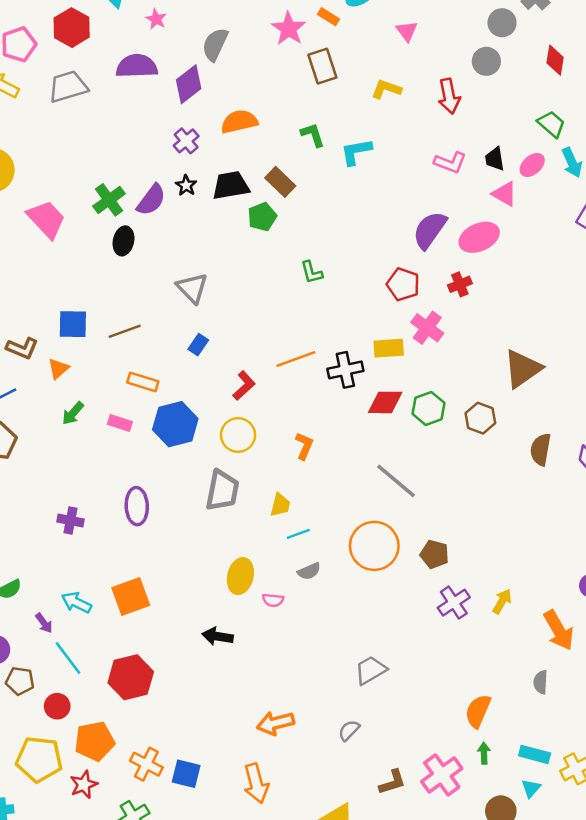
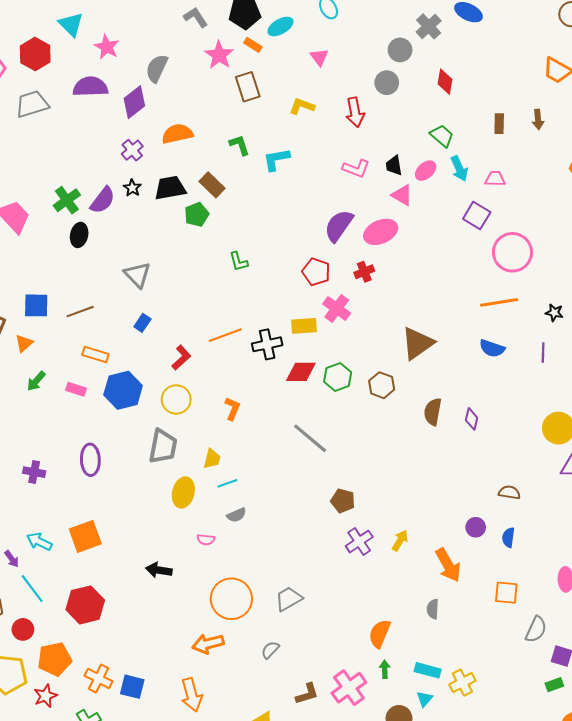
pink star: (156, 19) -> (107, 47), size x1.4
orange circle: (374, 546) -> (231, 599), moved
yellow ellipse: (240, 576) -> (183, 492), moved

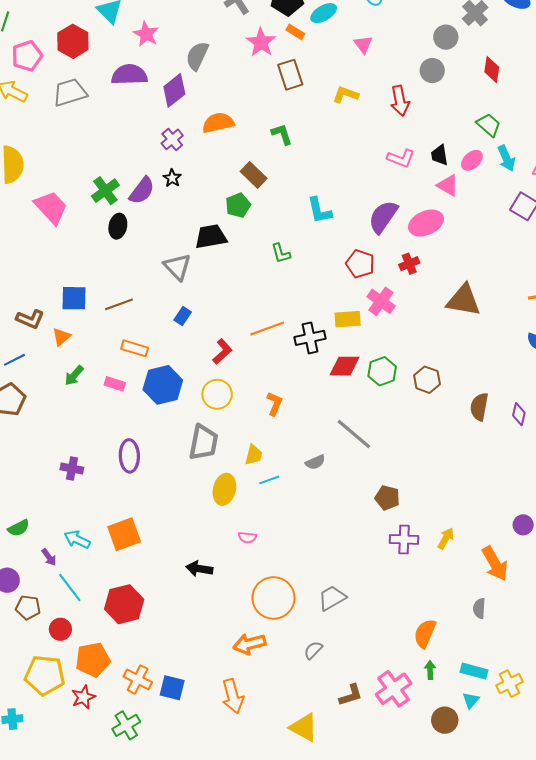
cyan L-shape: (276, 159) -> (319, 210), moved, turned -92
black trapezoid: (170, 188) -> (211, 237), moved
brown triangle: (417, 343) -> (464, 300), moved, turned 45
gray semicircle: (237, 515) -> (315, 462), moved
purple cross: (359, 542) -> (404, 539), turned 36

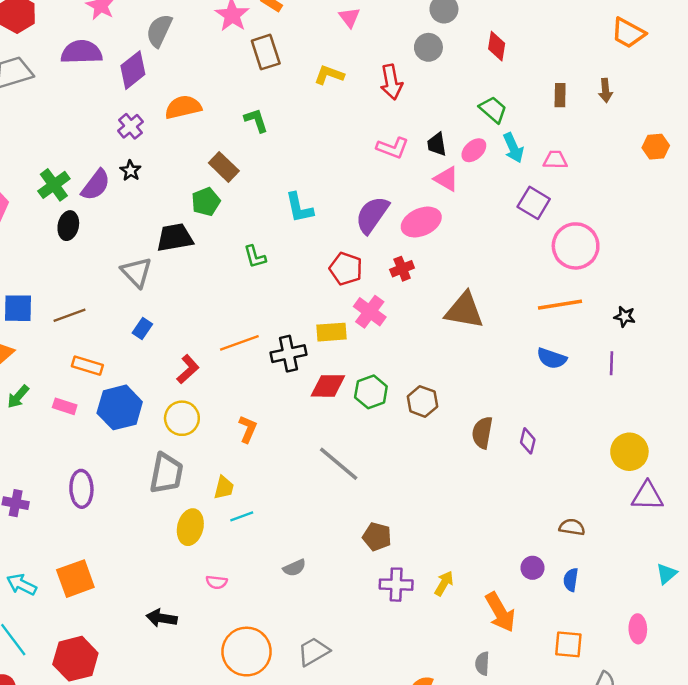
gray semicircle: (315, 462) -> (294, 568), moved

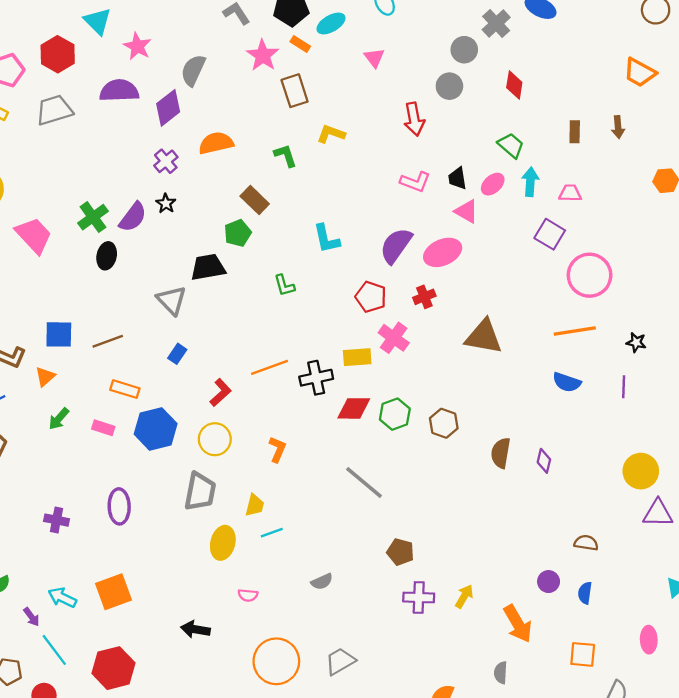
yellow L-shape: (329, 75) -> (331, 134), moved
cyan arrow: (513, 148) -> (530, 182), turned -152

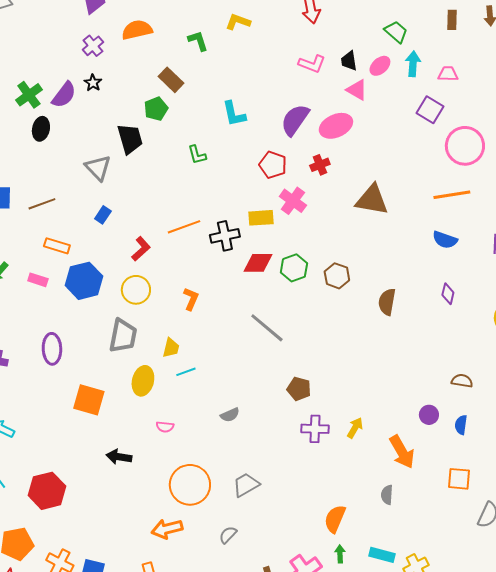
black trapezoid: (208, 267) -> (130, 139), turned 84
purple diamond: (544, 461) -> (448, 294), moved
orange square: (113, 592) -> (89, 400), moved, turned 36

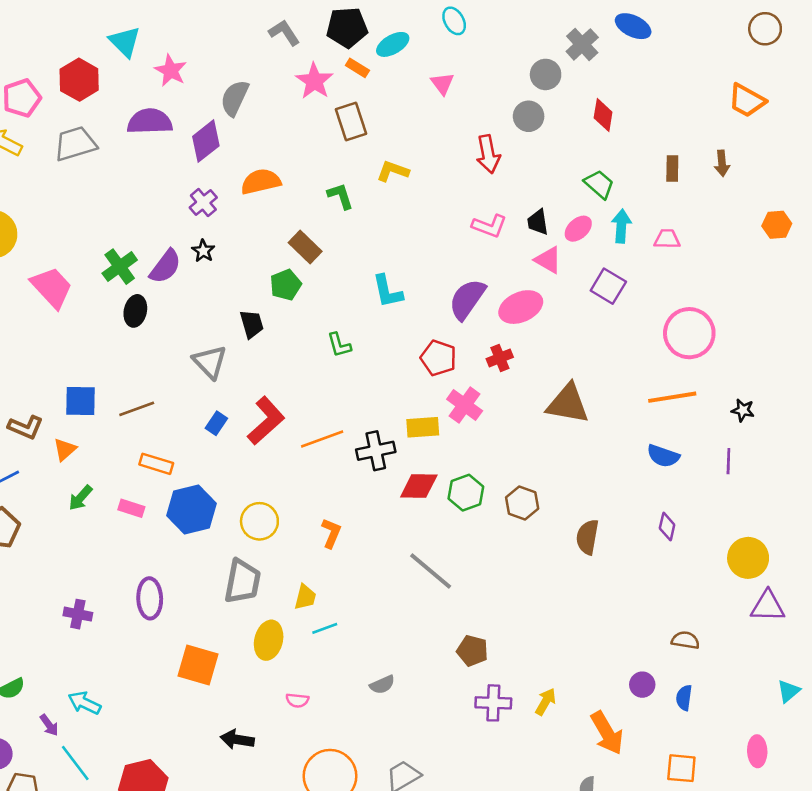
purple square: (430, 110) -> (608, 286), moved
black trapezoid: (130, 139) -> (252, 324), size x0.7
red L-shape: (141, 249) -> (266, 421), moved, size x1.5

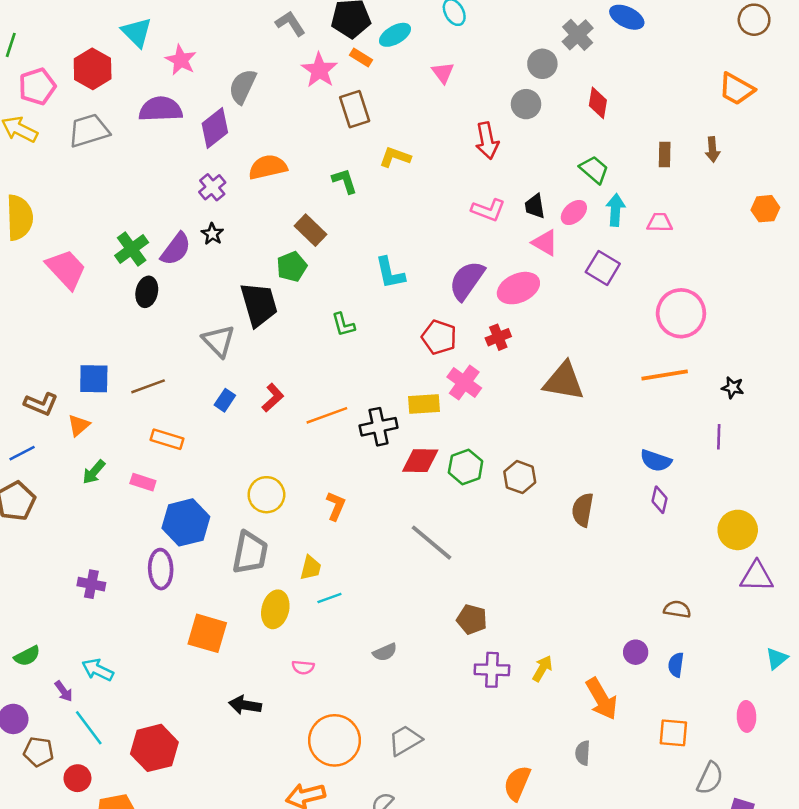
black trapezoid: (252, 324) -> (259, 304), size x1.6
red L-shape: (266, 421) -> (273, 398), size x0.6
blue semicircle: (663, 456) -> (656, 461), moved
blue hexagon: (192, 510) -> (186, 522), moved

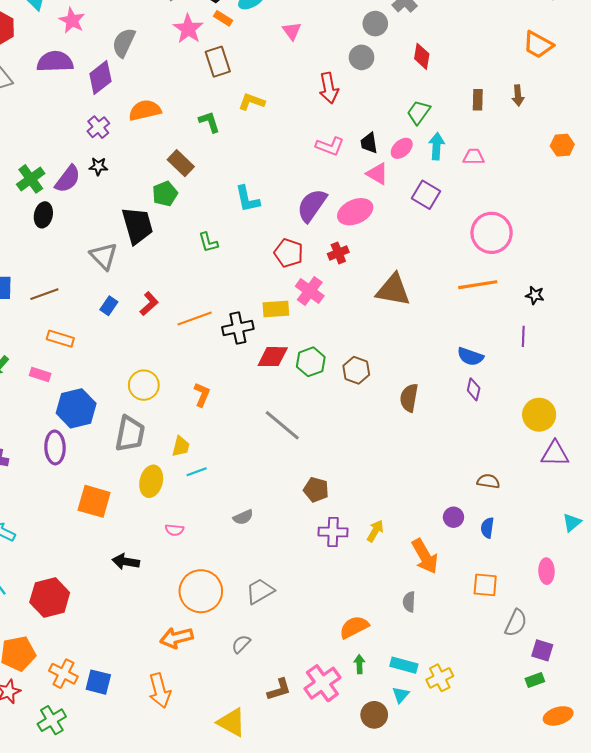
green trapezoid: (594, 170) -> (419, 112), turned -95
black star: (212, 234) -> (98, 166), turned -30
orange semicircle: (517, 783) -> (354, 627), turned 40

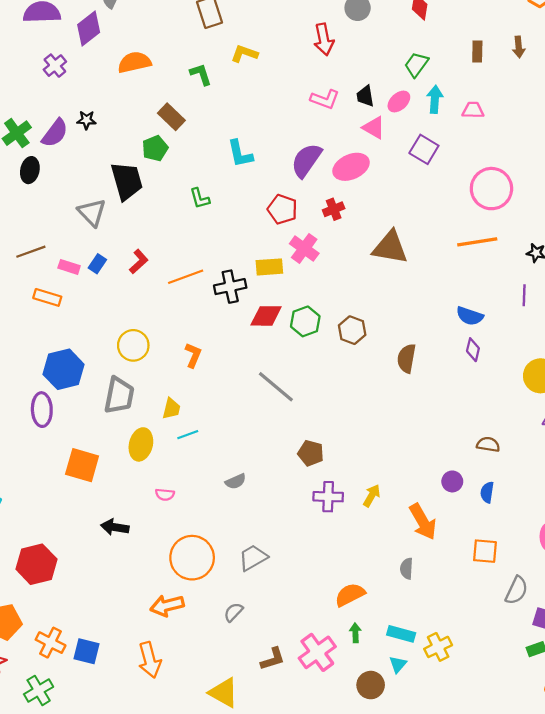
purple cross: (98, 127) -> (55, 66), moved
pink rectangle: (40, 375) -> (69, 267), moved

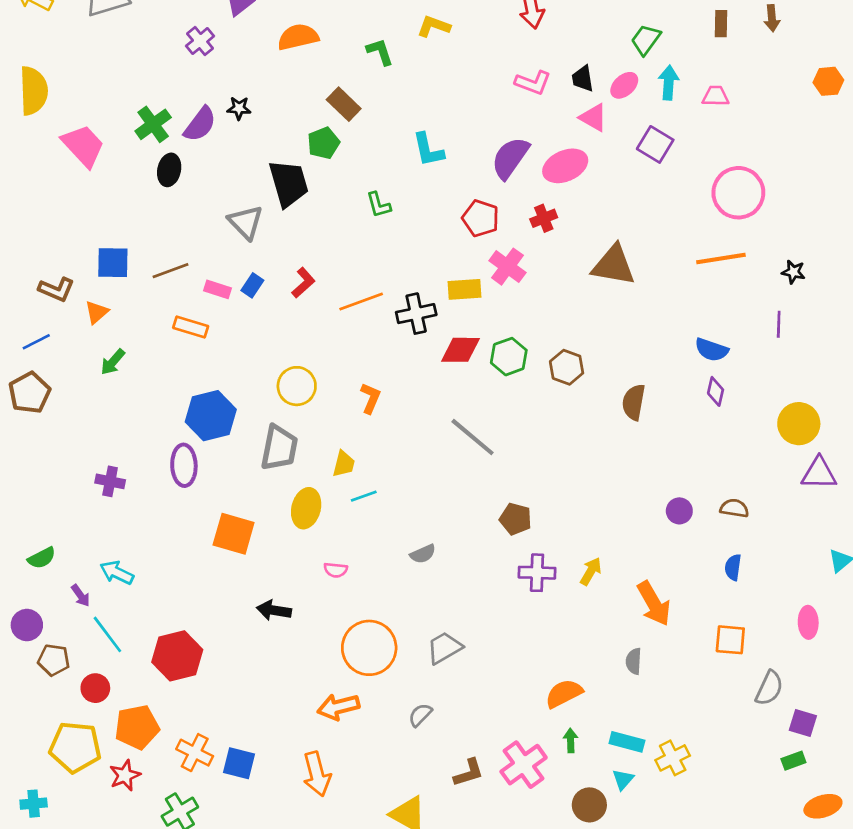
purple circle: (452, 481) -> (679, 511), moved

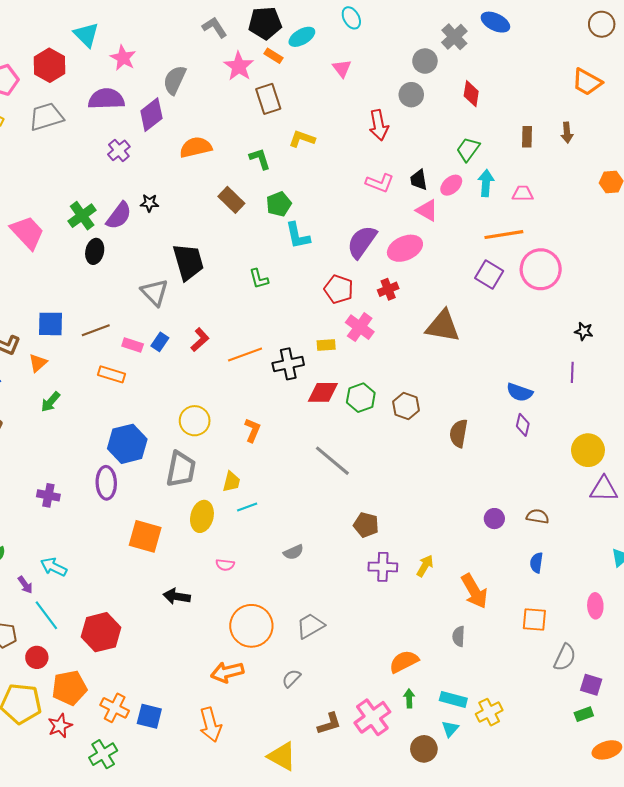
green pentagon: (324, 143) -> (279, 204), moved
purple square: (655, 144) -> (489, 275), moved
orange line: (721, 259) -> (504, 235), moved
yellow rectangle: (465, 289) -> (326, 345), size x0.7

